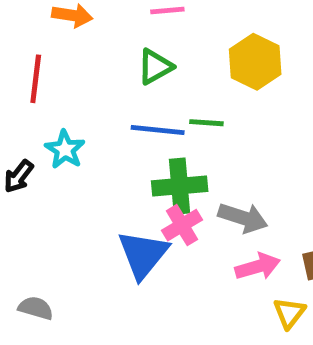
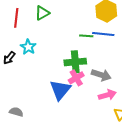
green triangle: (155, 67) -> (42, 13), moved
blue line: (158, 130) -> (103, 34), moved

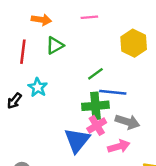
blue line: (103, 34) -> (113, 92), moved
green line: (86, 36) -> (95, 74), moved, turned -40
pink arrow: (107, 95) -> (119, 146), moved

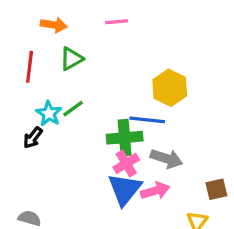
yellow hexagon: (134, 43) -> (170, 88), moved
green line: (95, 74) -> (73, 109), moved
black arrow: (14, 101) -> (33, 138), moved
blue triangle: (77, 140) -> (125, 189), moved

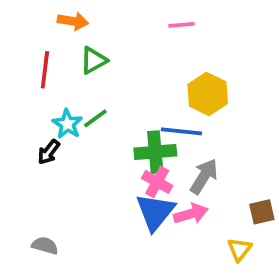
pink line: (117, 22) -> (181, 25), moved
gray arrow: (166, 159) -> (204, 176), turned -76
pink cross: (126, 163) -> (157, 182), turned -30

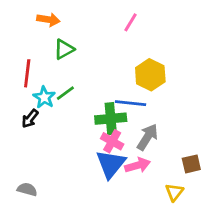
pink line: (181, 25) -> (130, 22), turned -54
red line: (45, 70) -> (27, 73), moved

